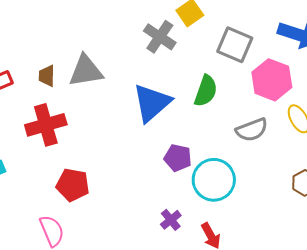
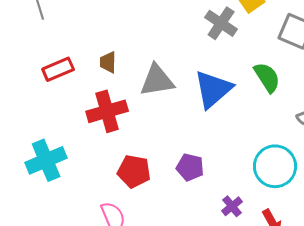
gray triangle: (86, 71) -> (157, 80), moved
green semicircle: (206, 91) -> (267, 77), turned -52
purple pentagon: (178, 158) -> (190, 167), moved

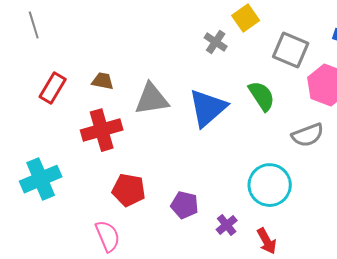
gray cross: (221, 23) -> (216, 42), size x0.7
brown trapezoid: (108, 62) -> (103, 81), turned 100
red rectangle: (58, 69) -> (53, 88), turned -36
purple pentagon: (190, 167) -> (185, 205), moved

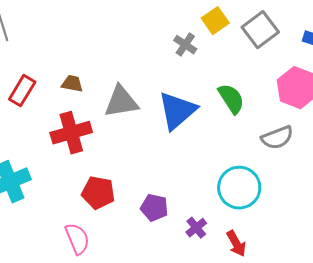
gray square: (291, 50) -> (260, 30), moved, turned 30

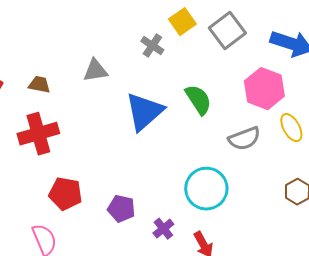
gray triangle: (121, 102) -> (95, 71), moved, size x0.7

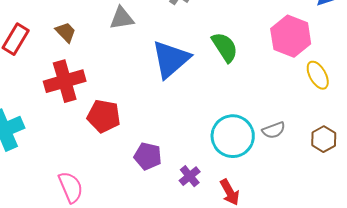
brown trapezoid: (39, 85) -> (66, 32), turned 35
gray semicircle: (244, 139) -> (274, 130), moved, size x0.7
red pentagon: (65, 194) -> (104, 116), moved

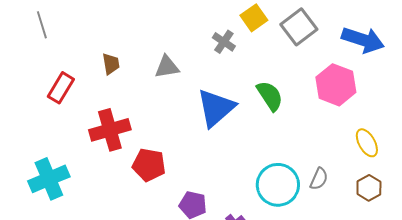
brown trapezoid: (66, 32) -> (111, 64), moved, turned 35
yellow ellipse: (318, 75) -> (367, 143), moved
gray semicircle: (274, 130) -> (319, 179), turned -45

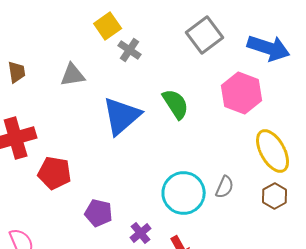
yellow square: (254, 18) -> (108, 26), moved
yellow ellipse: (367, 143) -> (273, 151), size x1.5

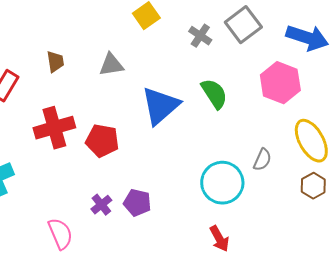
gray cross: (130, 50) -> (200, 36), moved
red pentagon: (55, 173) -> (102, 141), moved
gray semicircle: (225, 187) -> (262, 160), moved
purple cross: (141, 233) -> (101, 205), moved

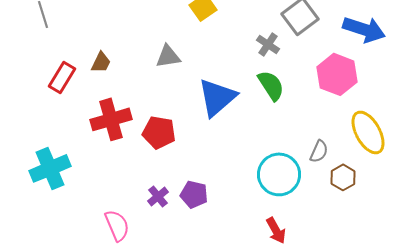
gray cross: (200, 36) -> (268, 44), moved
brown trapezoid: (55, 62) -> (101, 62), moved, turned 35
brown hexagon: (313, 186) -> (343, 177), moved

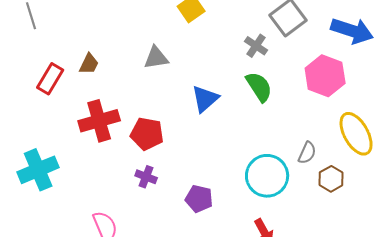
blue triangle: (217, 97) -> (205, 99), size x0.7
purple pentagon: (194, 194) -> (199, 199), moved
purple cross: (158, 196) -> (146, 177), moved, turned -30

